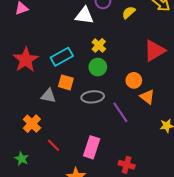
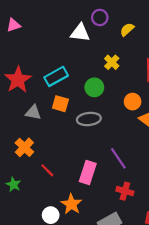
yellow cross: (99, 45) -> (112, 62), moved
gray triangle: (48, 96) -> (33, 112), moved
purple line: (120, 112) -> (118, 158), moved

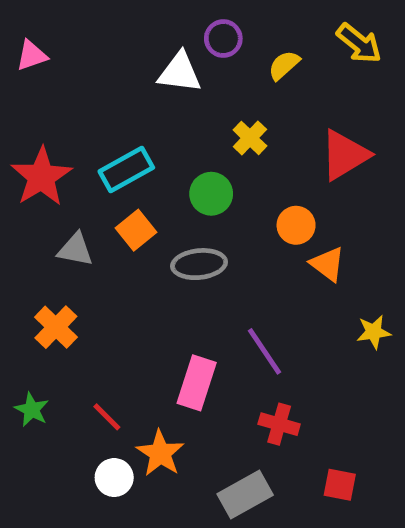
orange square: (60, 104) -> (136, 230), turned 35
red line: (47, 170) -> (107, 417), moved

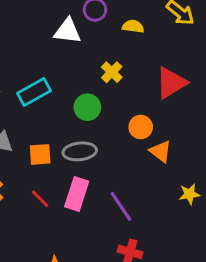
yellow semicircle: (284, 65) -> (133, 26), turned 50
orange square: (136, 230) -> (40, 154), moved, turned 35
pink rectangle: (197, 383) -> (77, 194), moved
red line: (107, 417) -> (40, 199), moved

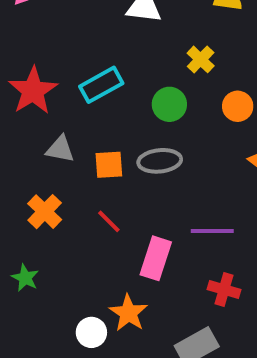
orange circle: (141, 127) -> (238, 106), moved
pink rectangle: (77, 194) -> (156, 258), moved
purple line: (121, 206) -> (212, 231), turned -56

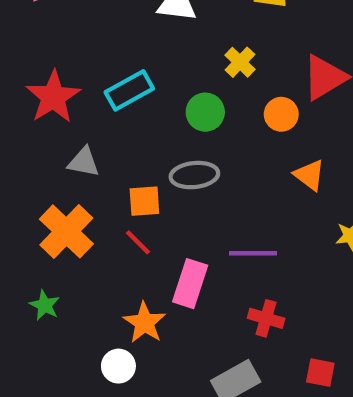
orange square: (109, 165) -> (144, 201), moved
orange cross: (45, 212) -> (66, 231), size x1.4
orange star: (128, 313) -> (144, 323), moved

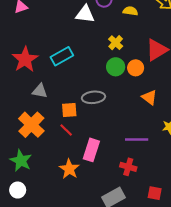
green circle: (205, 112) -> (116, 67), moved
purple line: (253, 253) -> (137, 139), moved
green star: (45, 305) -> (21, 161), size x1.5
white circle: (118, 366) -> (18, 190), moved

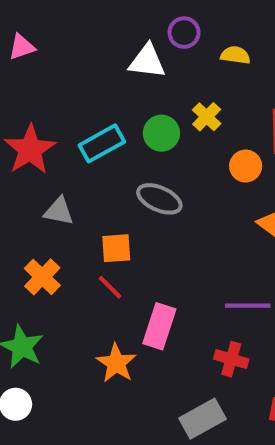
green circle: (116, 67) -> (161, 133), moved
gray ellipse: (93, 97) -> (159, 199), moved, turned 30
orange cross: (31, 125) -> (42, 277), size x0.7

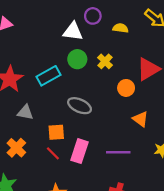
green circle: (161, 133) -> (77, 59), moved
purple line: (248, 306) -> (118, 152), moved
pink rectangle: (159, 326) -> (80, 151), moved

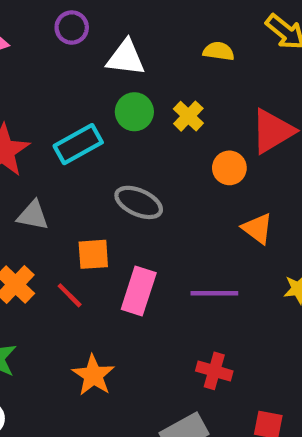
purple circle: (93, 16) -> (72, 28), moved
red line: (53, 153) -> (70, 295), moved

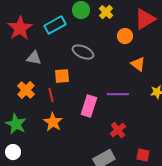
pink rectangle: (139, 291) -> (89, 106), moved
red line: (70, 295) -> (51, 95), turned 32
red cross: (214, 371) -> (118, 130), turned 35
orange star: (93, 375) -> (53, 122), moved

